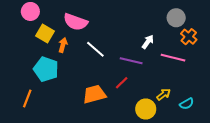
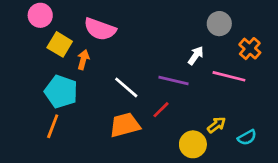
gray circle: (176, 18) -> (219, 24), moved
white line: (95, 49) -> (126, 87), moved
orange line: (27, 99) -> (53, 126), moved

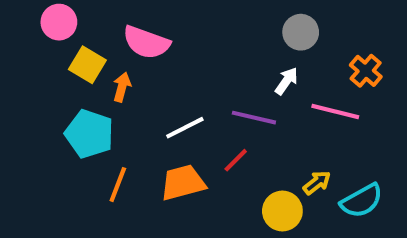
gray circle: (219, 24) -> (301, 32), moved
white line: (126, 87) -> (185, 128), turned -68
orange line: (53, 126) -> (118, 185), moved
cyan semicircle: (247, 137) -> (362, 201), size x1.5

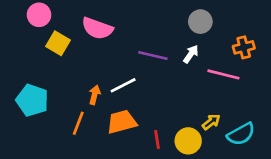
orange cross: (366, 71) -> (244, 47), turned 35
orange arrow: (122, 87) -> (95, 95), moved
purple line: (254, 118) -> (153, 55), moved
cyan pentagon: (89, 134) -> (32, 100), moved
red line: (236, 160) -> (157, 140), moved, turned -54

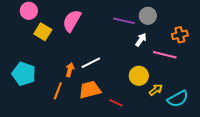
pink semicircle: (97, 28) -> (72, 21), turned 100
purple line: (153, 55) -> (124, 21), moved
red line: (157, 140) -> (116, 103), turned -56
yellow circle: (188, 141) -> (139, 76), moved

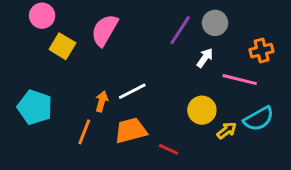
purple line: (124, 21) -> (180, 30), turned -70
cyan semicircle: (178, 99) -> (259, 119), moved

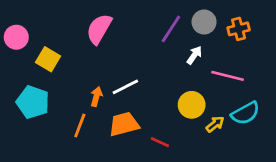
pink circle: (42, 16) -> (16, 37), moved
yellow square: (62, 46) -> (48, 59), moved
orange cross: (262, 51) -> (239, 29), moved

